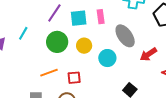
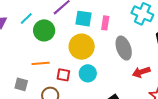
green circle: (57, 42) -> (44, 30), moved
yellow circle: (84, 46) -> (82, 47), size x1.6
cyan circle: (107, 58) -> (88, 73), moved

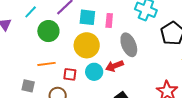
cyan line: (26, 19) -> (31, 12), moved
red arrow: (141, 72) -> (115, 66), moved

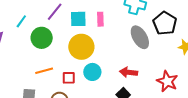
gray ellipse: (129, 45) -> (140, 37), moved
red arrow: (115, 66) -> (128, 72), moved, turned 36

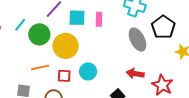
cyan line: (21, 21) -> (20, 25), moved
yellow circle: (81, 47) -> (66, 46), moved
red arrow: (128, 72) -> (135, 74), moved

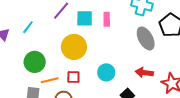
green circle: (39, 34) -> (35, 62), moved
orange line: (40, 67) -> (50, 80), moved
cyan circle: (88, 71) -> (106, 72), moved

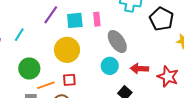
gray ellipse: (146, 38) -> (117, 41), moved
cyan circle: (106, 72) -> (110, 66), moved

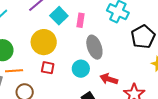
cyan square: (75, 20) -> (59, 16), turned 36
red square: (69, 80) -> (48, 68), moved

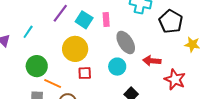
orange line: (14, 71) -> (53, 83), turned 42
red arrow: (109, 79) -> (152, 61), moved

